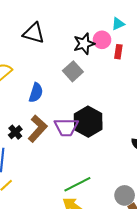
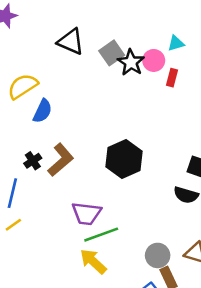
black star: (84, 44) -> (131, 62), turned -30
gray square: (73, 71) -> (112, 53), moved
blue semicircle: (36, 93) -> (43, 111), moved
purple trapezoid: (66, 127) -> (87, 213), moved

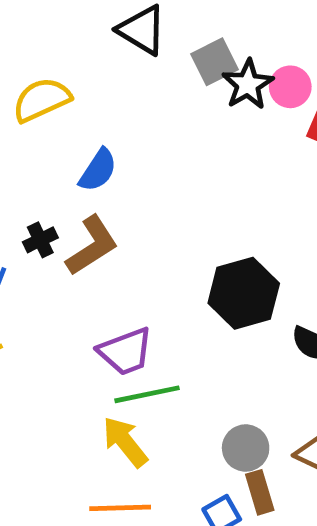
blue semicircle: (43, 111) -> (98, 170), moved
black hexagon: (124, 159) -> (244, 293), moved
purple trapezoid: (87, 213) -> (125, 352), turned -36

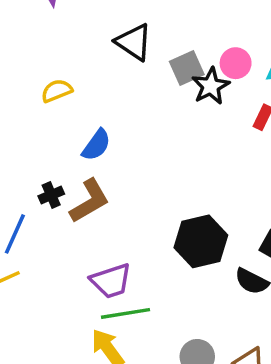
pink circle: (290, 87) -> (236, 63), moved
yellow semicircle: (42, 100) -> (57, 91), size x0.7

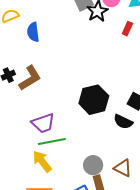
blue semicircle: (96, 145) -> (33, 32), moved, turned 138

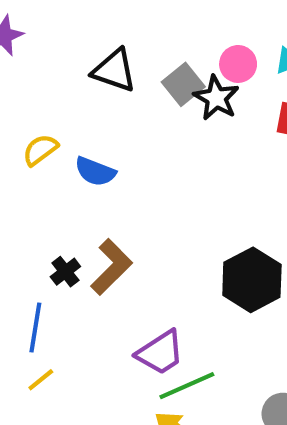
blue semicircle: (33, 32) -> (95, 172), turned -48

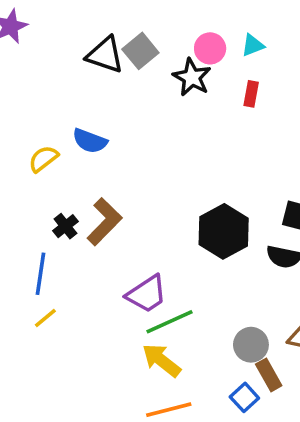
gray square: (183, 84) -> (140, 51), moved
yellow semicircle: (40, 150) -> (43, 159), moved

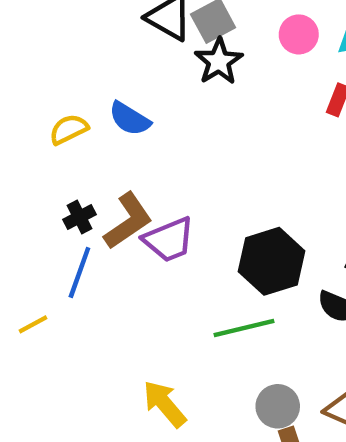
black star: (192, 77) -> (219, 61), moved
blue line: (40, 274) -> (79, 273), moved
purple trapezoid: (147, 294) -> (169, 240), moved
green line: (170, 322) -> (244, 328), moved

